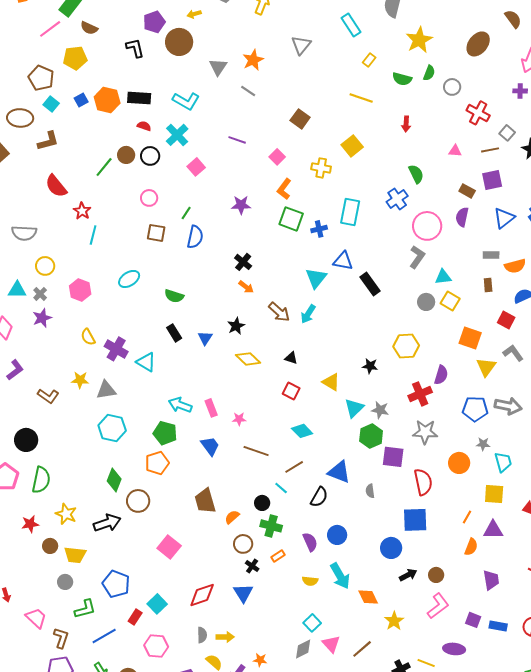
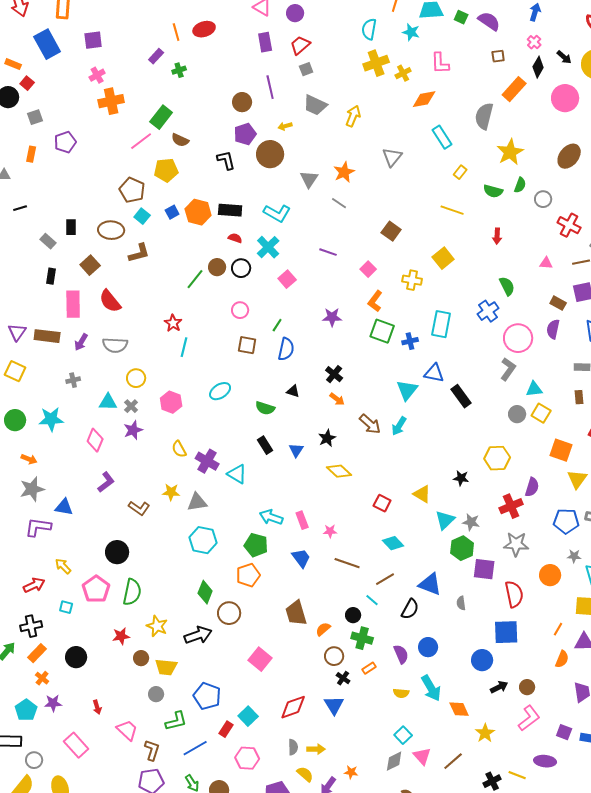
red semicircle: (56, 186) -> (110, 301), moved
black triangle: (291, 358) -> (293, 391), moved

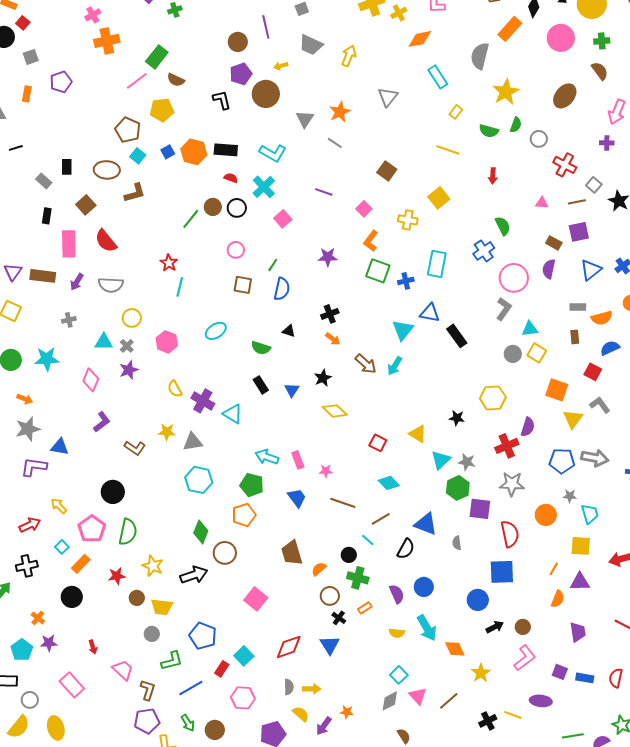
black cross: (334, 374) -> (330, 314), turned 30
cyan square: (66, 607) -> (62, 547), turned 32
orange rectangle: (37, 653) -> (81, 564), moved

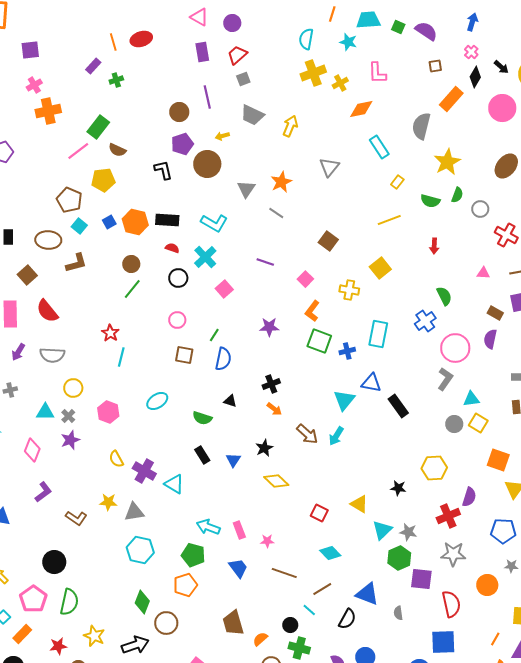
yellow line: (448, 150) -> (389, 220), turned -40
brown circle: (213, 207) -> (131, 264), moved

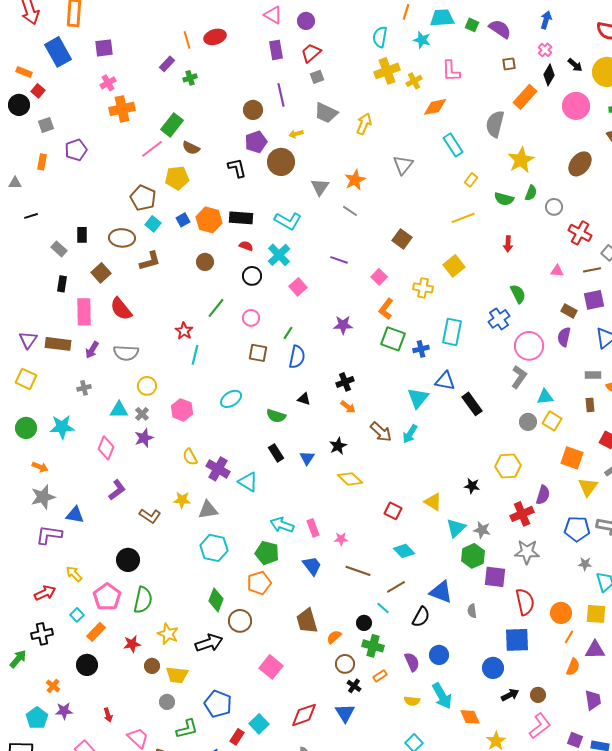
green line: (132, 289) -> (216, 308), moved
orange circle: (487, 585) -> (561, 613), moved

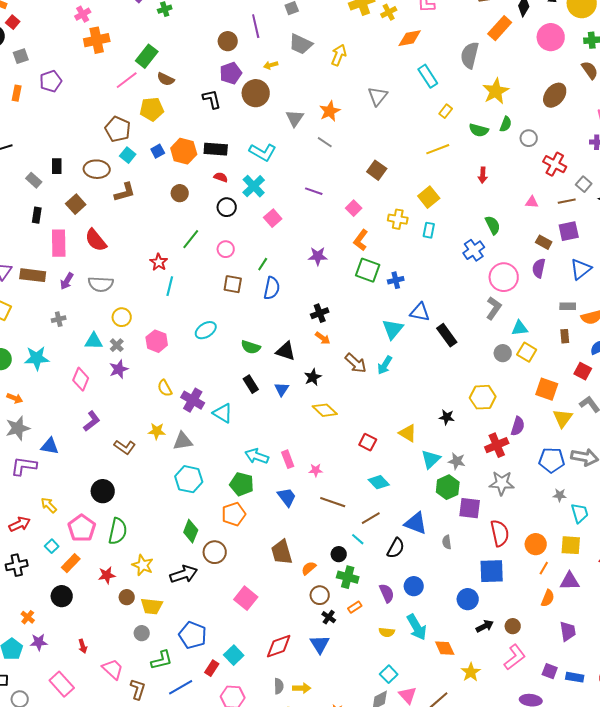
cyan rectangle: (452, 332) -> (429, 230), moved, size x0.6
black triangle: (304, 399) -> (286, 351), moved, size x1.5

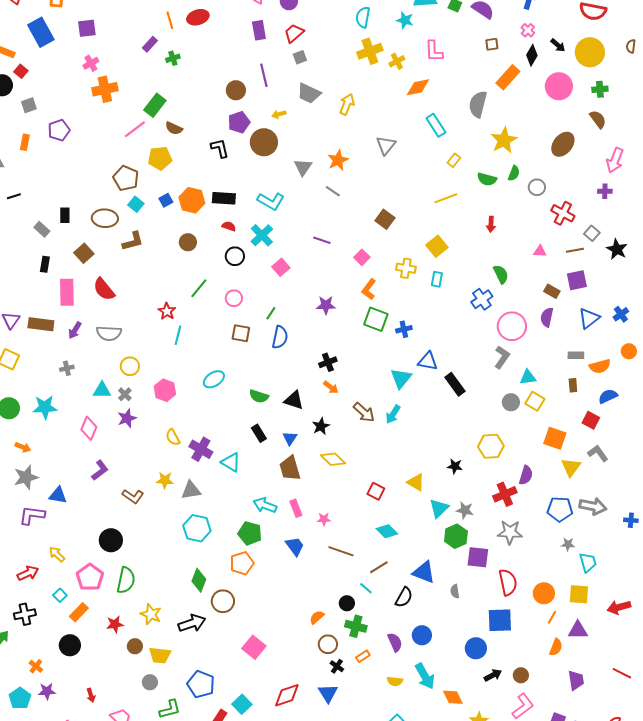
brown trapezoid: (282, 552) -> (290, 468), moved

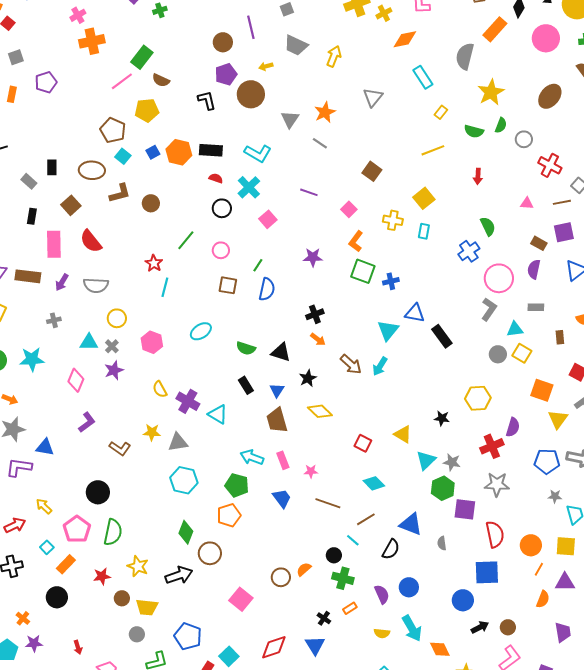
brown circle: (188, 242) -> (151, 203), moved
gray rectangle: (576, 355) -> (536, 307), moved
brown circle: (328, 644) -> (281, 577), moved

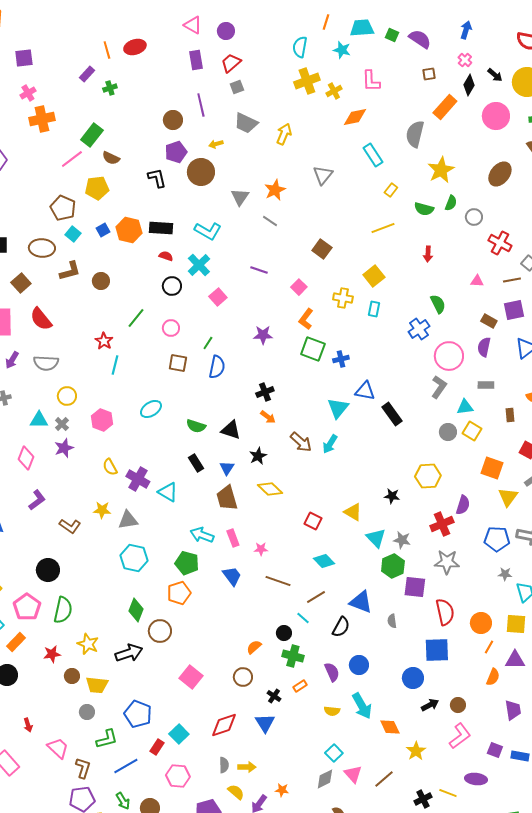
cyan triangle: (426, 460) -> (376, 538), turned -30
brown circle: (281, 577) -> (243, 677), moved

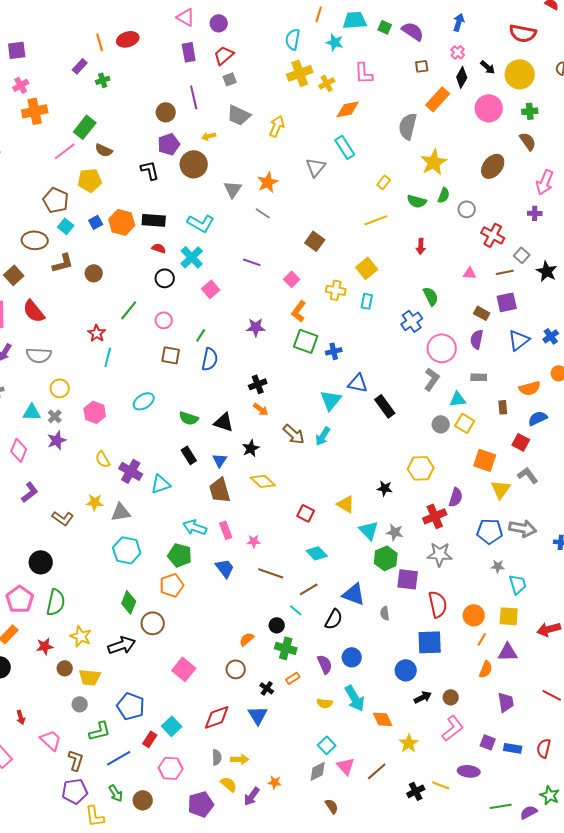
cyan rectangle: (373, 155) -> (345, 147), moved
cyan triangle: (168, 492) -> (161, 484), turned -50

